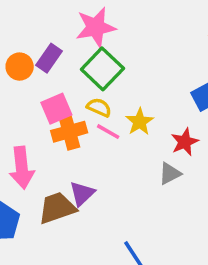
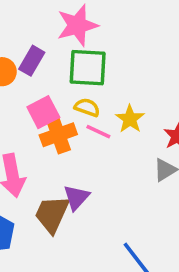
green square: (102, 69) -> (88, 68), turned -36
brown trapezoid: (57, 208) -> (52, 214), turned -42

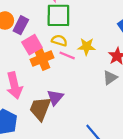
purple rectangle: (32, 61) -> (21, 25), moved
yellow star: (130, 119) -> (87, 47), turned -30

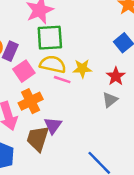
yellow semicircle: (59, 41) -> (53, 64), size x1.5
orange cross: (42, 59) -> (31, 101), moved

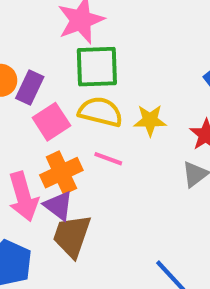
pink line: (62, 80) -> (108, 159), moved
purple triangle: (53, 125) -> (59, 206), moved, turned -30

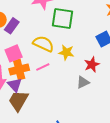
green square: (97, 67) -> (62, 18), moved
pink square: (51, 122) -> (14, 53), moved
pink line: (108, 159) -> (43, 67), turned -56

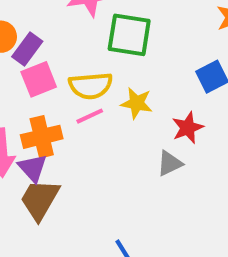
yellow semicircle: (43, 44) -> (91, 86), turned 150
pink square: (14, 53) -> (39, 79), moved
pink line: (43, 67) -> (90, 116), moved

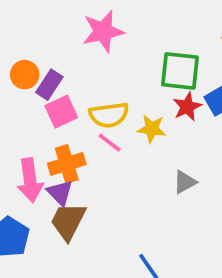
green square: (129, 35) -> (180, 71), moved
pink line: (90, 116) -> (110, 143), turned 65
red star: (188, 128) -> (187, 107), moved

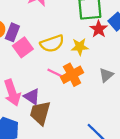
pink line: (110, 143) -> (55, 73), moved
orange cross: (67, 164) -> (72, 75), moved

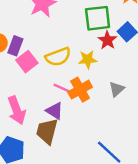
purple triangle: (32, 97) -> (54, 111), moved

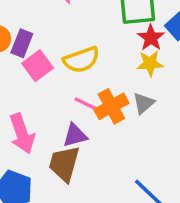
yellow star: (88, 60) -> (150, 63), moved
gray triangle: (117, 89) -> (144, 103), moved
purple triangle: (54, 111) -> (75, 135), turned -48

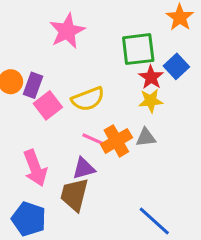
gray triangle: (144, 103) -> (146, 137), turned 35

